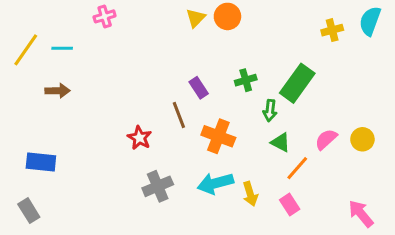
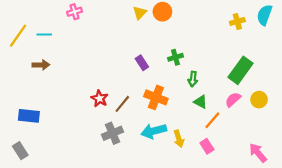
green rectangle: (297, 83) -> (241, 70), moved
brown line: (179, 115) -> (122, 104), moved, turned 60

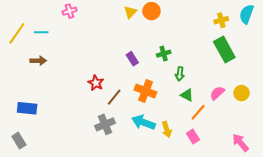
green rectangle: (241, 70) -> (224, 50), moved, turned -65
red star: (99, 99) -> (96, 83), moved
cyan arrow: (154, 131) -> (143, 122), turned 35

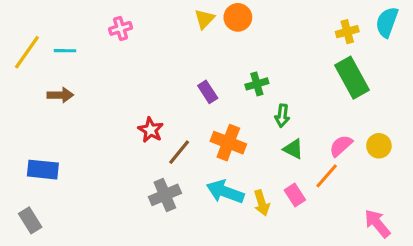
pink cross: (70, 11) -> (121, 28), moved
orange line: (198, 112) -> (327, 176), moved
pink rectangle: (193, 137) -> (295, 195), moved

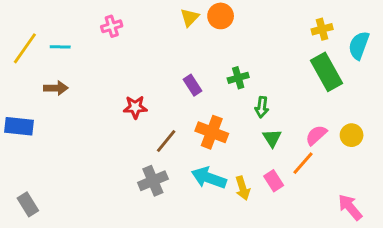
cyan semicircle: (387, 22) -> (359, 45), moved
red star: (151, 130) -> (135, 107), moved, turned -30
green triangle: (293, 149) -> (272, 138), turned 30
blue rectangle: (43, 170) -> (19, 126), moved

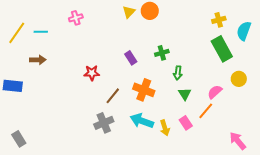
yellow circle: (352, 135) -> (239, 79), moved

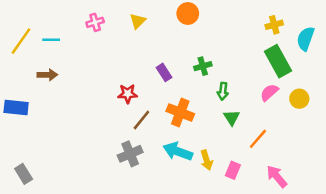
yellow triangle: (129, 12) -> (138, 21), moved
red star: (92, 73) -> (128, 94), moved
pink semicircle: (215, 92) -> (269, 92), moved
pink rectangle: (186, 123) -> (233, 170), moved, turned 56
pink arrow: (238, 141) -> (277, 176), moved

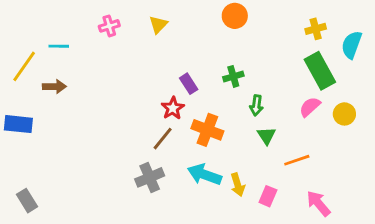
orange circle: (188, 13) -> (235, 16), moved
yellow line: (21, 41) -> (24, 66), moved
red star: (128, 94) -> (173, 108), moved, turned -30
orange line: (258, 139) -> (297, 160), turned 30

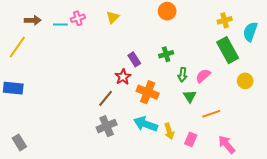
cyan line: (59, 46) -> (60, 24), moved
brown arrow: (54, 87) -> (33, 20), moved
pink semicircle: (310, 107) -> (203, 76), moved
brown line: (163, 139) -> (106, 98), moved

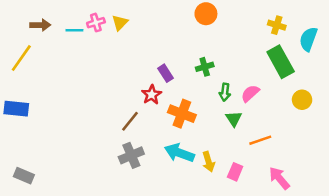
yellow triangle: (113, 17) -> (120, 23), moved
yellow cross: (225, 20) -> (277, 25), turned 32
gray rectangle: (19, 142) -> (24, 176), turned -35

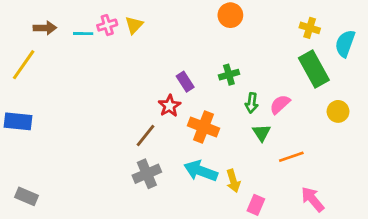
pink rectangle: (235, 172) -> (256, 205), moved

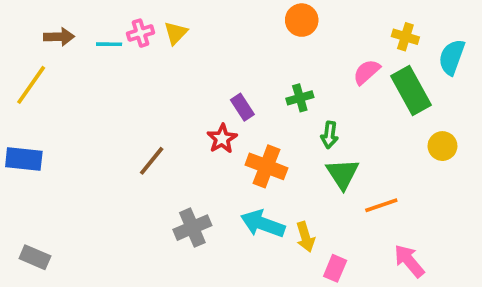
pink semicircle: (280, 104) -> (367, 72), moved
green triangle: (262, 133) -> (342, 174), size x1.4
brown line: (145, 136) -> (152, 161), moved

